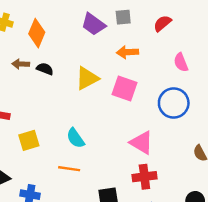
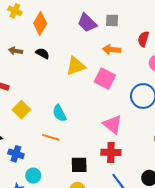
red semicircle: (162, 23) -> (143, 39), moved, turned -42
brown arrow: (21, 64) -> (15, 51), moved
yellow square: (29, 140) -> (21, 110), turned -36

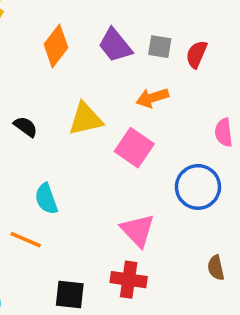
orange diamond: (40, 23) -> (56, 46), moved
red semicircle: (143, 39) -> (197, 54), moved
orange arrow: (111, 49) -> (152, 98), turned -30
black semicircle: (43, 53) -> (26, 127), moved

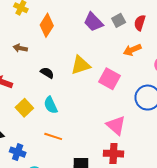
orange diamond: (56, 46) -> (47, 25), moved
gray square: (160, 47) -> (119, 20), turned -32
orange arrow: (152, 98) -> (132, 50), moved
cyan semicircle: (46, 199) -> (51, 105), moved

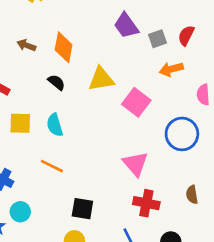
gray square: (119, 20) -> (157, 39), moved
orange diamond: (47, 25) -> (64, 47), moved, turned -30
yellow square: (24, 108) -> (20, 123), turned 36
red cross: (113, 154) -> (146, 203), moved

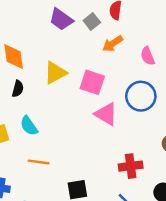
black semicircle: (56, 82) -> (18, 89), turned 84
pink triangle: (135, 164) -> (106, 114), moved

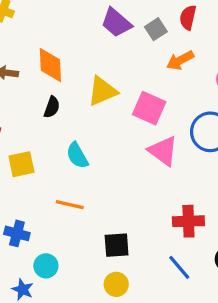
cyan semicircle: (29, 126) -> (77, 156), moved

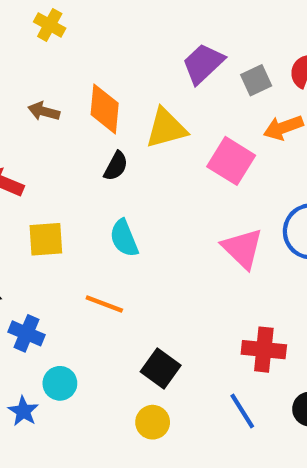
purple trapezoid: (116, 23) -> (203, 64), turned 88
yellow triangle: (102, 91) -> (166, 128), moved
black semicircle: (52, 107) -> (116, 166), moved
pink square: (149, 108) -> (231, 161), moved
black square: (117, 245) -> (161, 369), turned 32

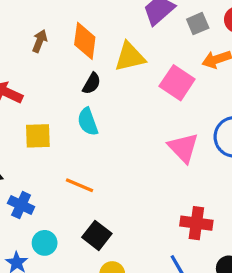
brown arrow: (44, 111) -> (40, 41), turned 95
cyan semicircle: (124, 238) -> (88, 122), moved
black square: (161, 369) -> (97, 235), moved

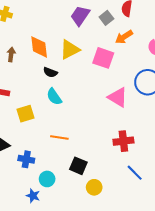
black semicircle: (92, 83) -> (50, 72), turned 96
red cross: (196, 223) -> (123, 141), moved

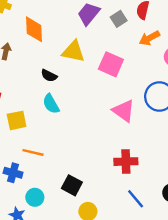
orange arrow: (124, 37) -> (149, 38), moved
orange diamond: (39, 47) -> (34, 29), moved
yellow triangle: (70, 50) -> (73, 51), turned 35
orange line: (59, 138) -> (33, 152), moved

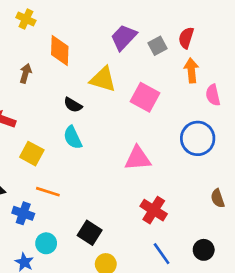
orange arrow: (149, 38) -> (191, 70), turned 108
pink triangle: (124, 111) -> (138, 158), moved, turned -45
yellow square: (17, 120) -> (32, 154), turned 36
red cross: (126, 162) -> (154, 210), turned 30

